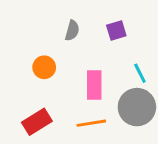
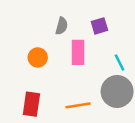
pink rectangle: (94, 85) -> (78, 52), moved
red rectangle: (37, 122) -> (31, 104), turned -50

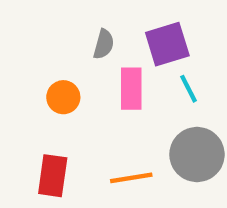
purple square: (99, 26) -> (167, 44), size x1.5
cyan line: (120, 63) -> (189, 89), moved

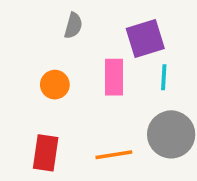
gray semicircle: (104, 44) -> (73, 26), moved
cyan line: (189, 89) -> (164, 77), turned 30

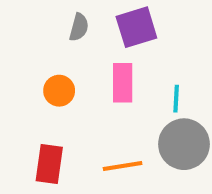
purple square: (145, 38) -> (136, 27), moved
cyan line: (164, 77) -> (176, 99), moved

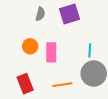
pink rectangle: (123, 83) -> (51, 52), moved
red rectangle: (49, 164) -> (25, 84), turned -30

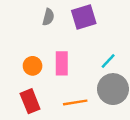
orange circle: (30, 46) -> (33, 66), moved
cyan line: (90, 50) -> (108, 61), turned 40

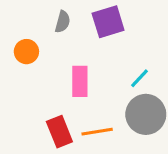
orange circle: (33, 66) -> (26, 52), moved
red rectangle: (30, 101) -> (59, 132), moved

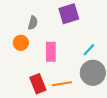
gray semicircle: (63, 22) -> (33, 23), moved
orange circle: (26, 52) -> (21, 43), moved

